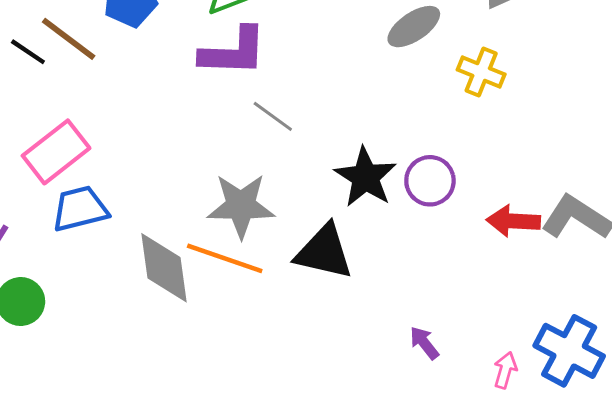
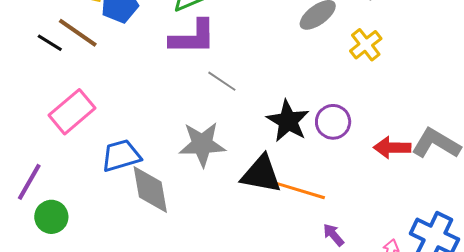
yellow cross: (481, 72) -> (366, 45), turned 32
blue trapezoid: (80, 209) -> (121, 156), moved
orange line: (225, 258) -> (298, 190), moved

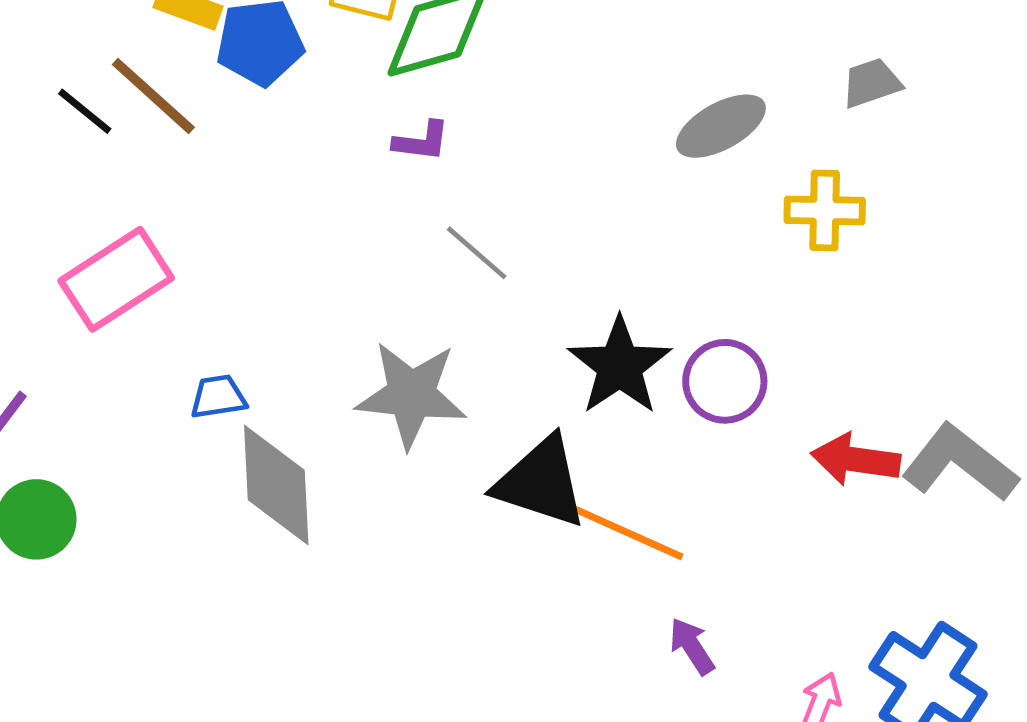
purple L-shape: (193, 37) -> (421, 141), size x0.5
yellow cross: (366, 45) -> (825, 210), turned 32
blue trapezoid: (121, 156) -> (218, 397), size x0.6

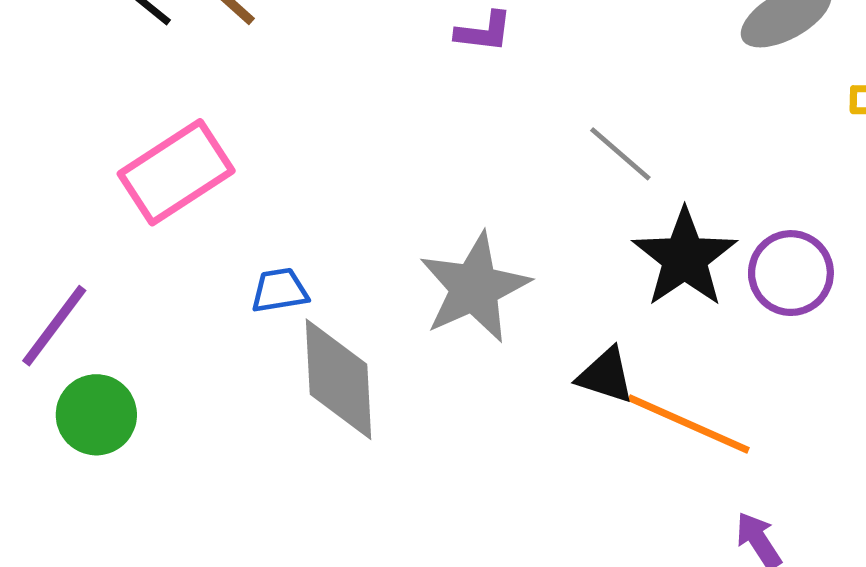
gray line: (477, 253) -> (620, 154), moved
gray star: (411, 395) -> (474, 288), turned -30
black triangle: (541, 482) -> (606, 376), size x0.6

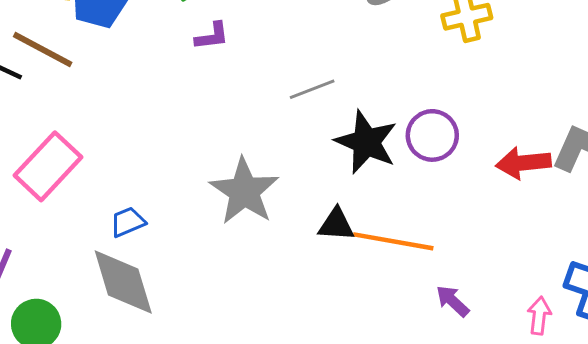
gray line: (620, 154) -> (312, 89), turned -48
gray diamond: (338, 379) -> (123, 282), moved

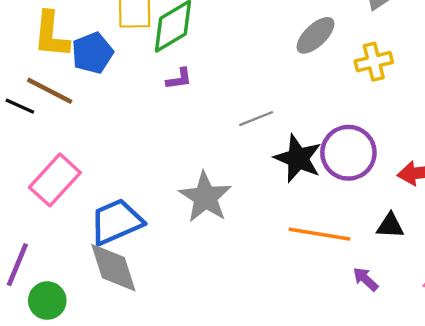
purple circle: (432, 135) -> (348, 153), size x1.4
blue trapezoid: (128, 222) -> (116, 222), size x2.0
black triangle: (336, 225) -> (390, 226), moved

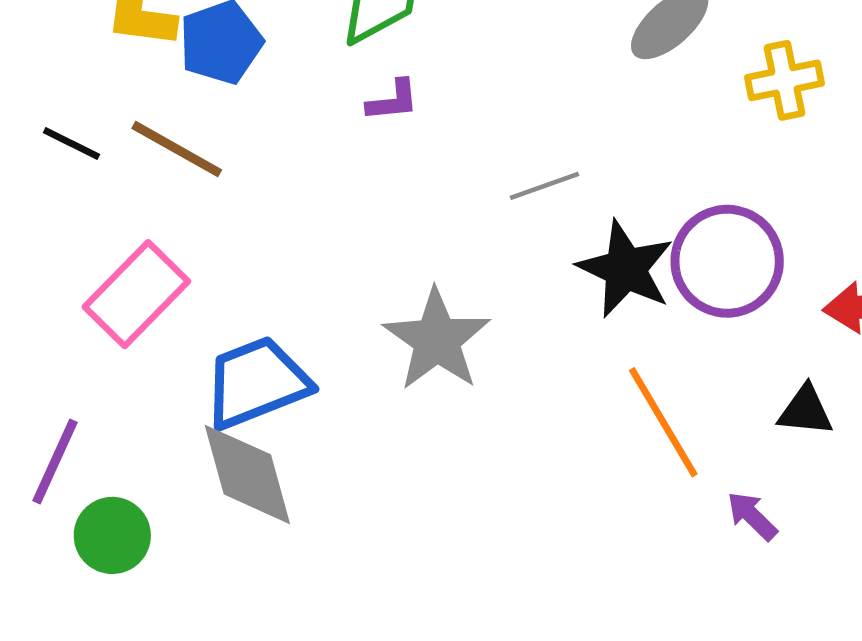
brown line: (50, 91) -> (177, 149), moved
orange line: (320, 234) -> (663, 422), turned 48

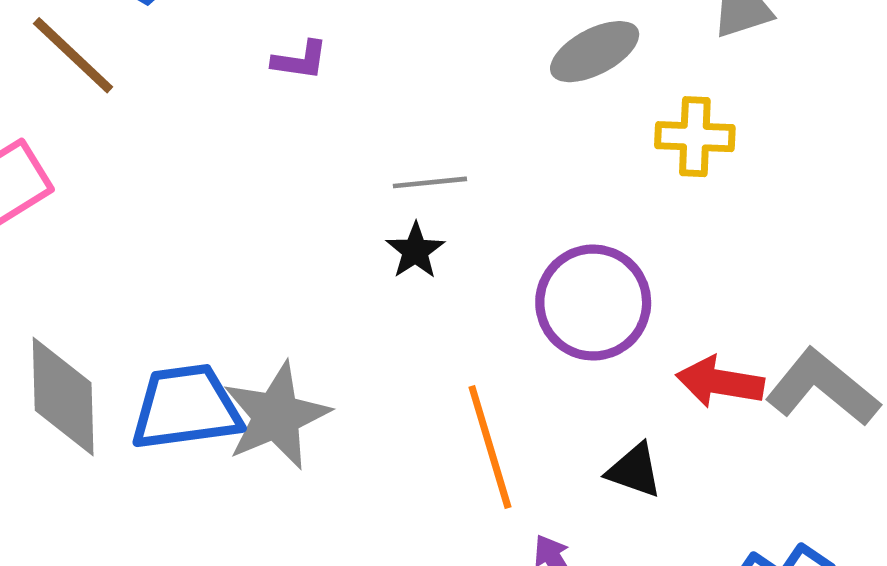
black star: (625, 269) -> (415, 251), moved, size x0.6
gray star: (437, 340) -> (276, 416), moved
blue trapezoid: (257, 382) -> (186, 407), moved

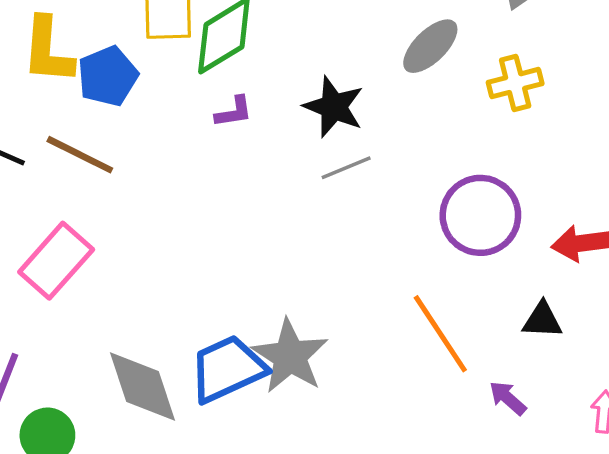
black star: (415, 251) -> (334, 107), moved, size x1.5

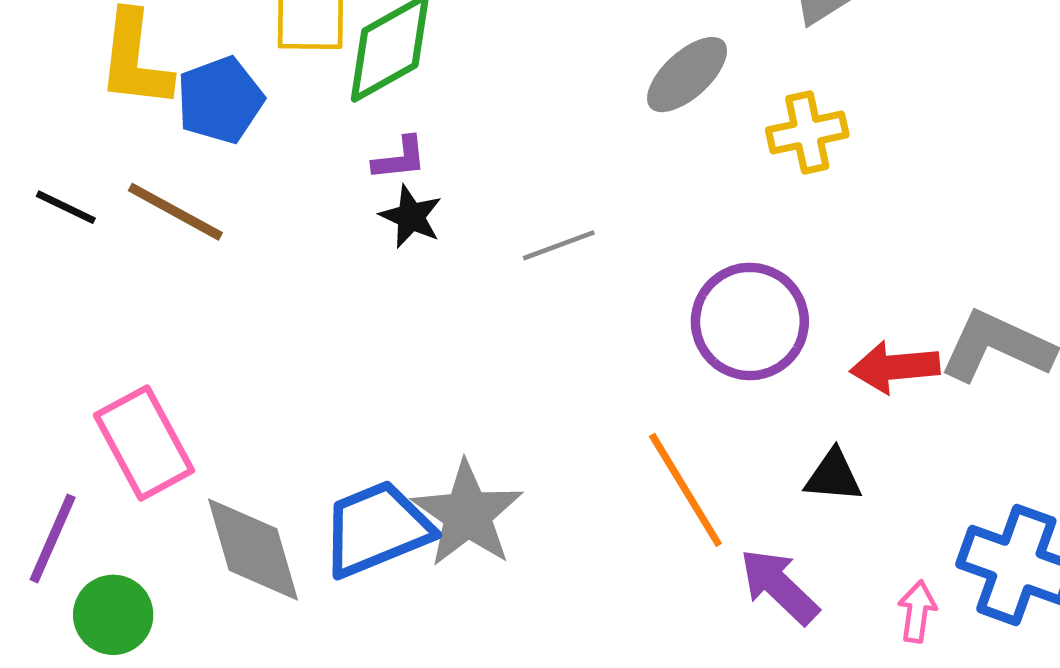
black star: (334, 107) -> (411, 217), moved, size x0.7
pink rectangle: (56, 261) -> (144, 443), moved, turned -72
purple arrow: (508, 398) -> (779, 586), size x1.5

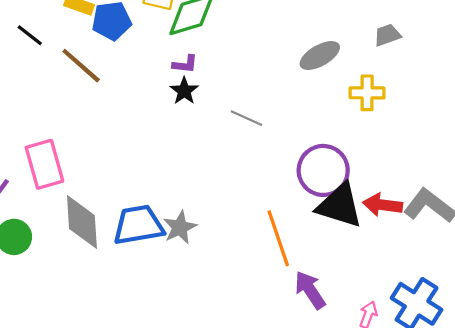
black line: (66, 207) -> (30, 35), moved
gray line: (559, 245) -> (247, 118), turned 32
black triangle: (833, 476) -> (340, 205), moved, size x1.8
gray star: (467, 514) -> (180, 227), size x0.7

